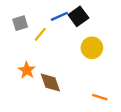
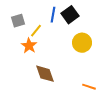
blue line: (59, 16) -> (53, 15), turned -56
orange star: (27, 70) -> (29, 46), moved

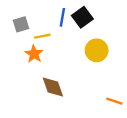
yellow line: (36, 31) -> (42, 36), turned 40
orange line: (89, 87) -> (114, 101), moved

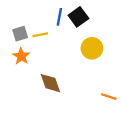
gray square: (21, 24) -> (20, 34), moved
orange star: (34, 54) -> (21, 56), moved

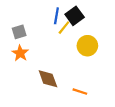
yellow line: (40, 35) -> (64, 28), moved, turned -40
orange line: (109, 97) -> (80, 92), moved

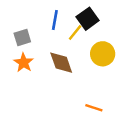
blue line: (56, 16) -> (55, 20), moved
brown diamond: (48, 79) -> (61, 63), moved

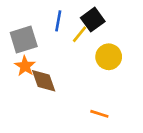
gray square: (22, 38) -> (24, 40), size x1.5
brown diamond: (61, 63) -> (44, 81), moved

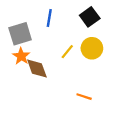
black square: (93, 20) -> (90, 17), moved
yellow line: (79, 34) -> (67, 52), moved

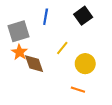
yellow circle: (92, 48) -> (85, 64), moved

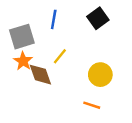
yellow line: (62, 48) -> (60, 56), moved

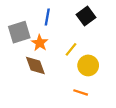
yellow line: (60, 56) -> (71, 49), moved
orange star: (23, 61) -> (40, 43), moved

